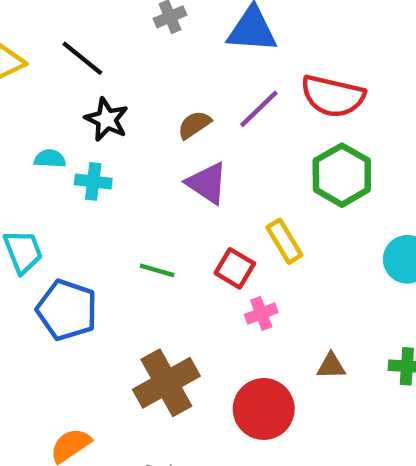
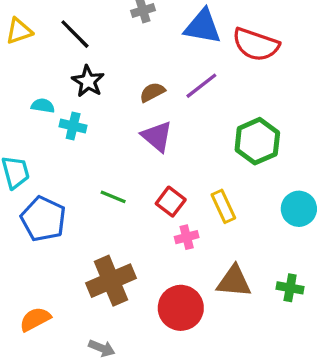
red semicircle: (333, 96) -> (256, 44), moved
yellow rectangle: (284, 241) -> (223, 206), moved
brown triangle: (331, 366) -> (234, 281), size x1.6

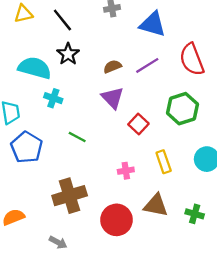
red semicircle: (256, 44) -> (192, 59), moved, turned 44
cyan semicircle: (43, 106) -> (35, 68), size x2.0
cyan cross: (73, 126) -> (53, 98), moved
red square: (171, 202) -> (138, 124), moved
yellow rectangle: (223, 206) -> (164, 162), moved

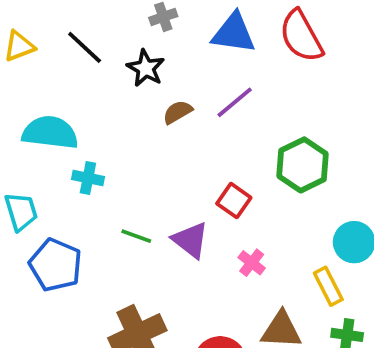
black star: (68, 54) -> (146, 68), moved
red semicircle: (192, 59) -> (301, 36), moved
purple triangle: (112, 98) -> (190, 240), moved
yellow rectangle: (164, 162) -> (328, 286), moved
pink cross: (126, 171) -> (252, 263), moved, turned -35

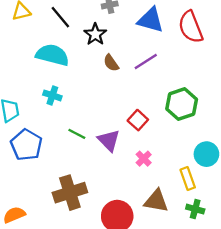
brown semicircle: (178, 112) -> (111, 63), turned -102
cyan semicircle: (50, 133) -> (52, 55), moved

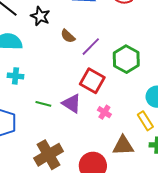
purple line: (146, 61) -> (91, 47), moved
brown semicircle: (111, 63) -> (68, 36), moved
red square: (138, 120) -> (92, 81), size x1.4

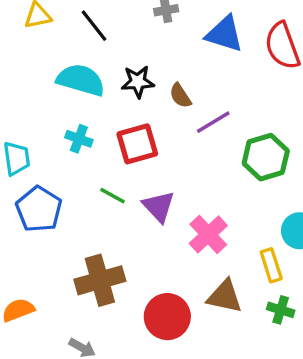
black star: (40, 16) -> (138, 82), moved, turned 30
red square: (92, 81) -> (137, 144), moved, turned 30
pink cross: (104, 112) -> (208, 234), size x1.6

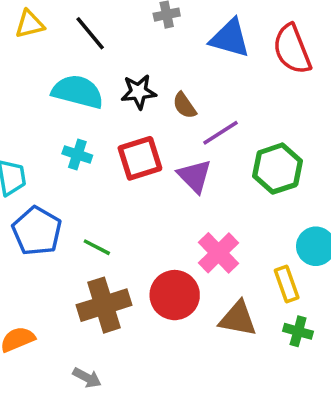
green line: (112, 196) -> (97, 247), moved
purple triangle: (159, 206) -> (194, 176), moved
red circle: (167, 317) -> (175, 295), moved

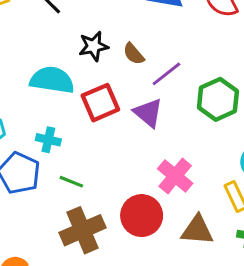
cyan semicircle: (78, 92) -> (52, 80), moved
cyan cross: (77, 154) -> (48, 140), moved

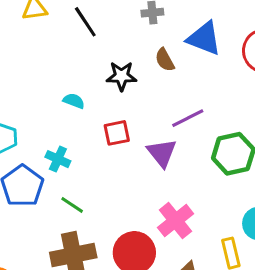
brown semicircle: (134, 54) -> (165, 60), moved
cyan semicircle: (52, 80) -> (74, 101), size x0.5
red square: (100, 103) -> (117, 133), size x0.7

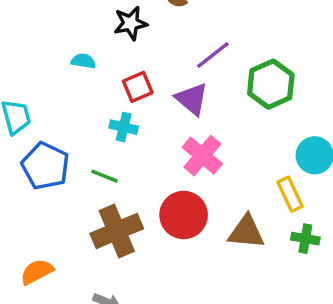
cyan cross: (58, 159) -> (124, 127), moved
pink cross: (176, 221) -> (202, 156), moved

